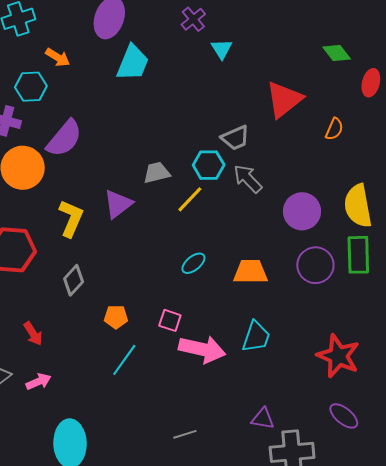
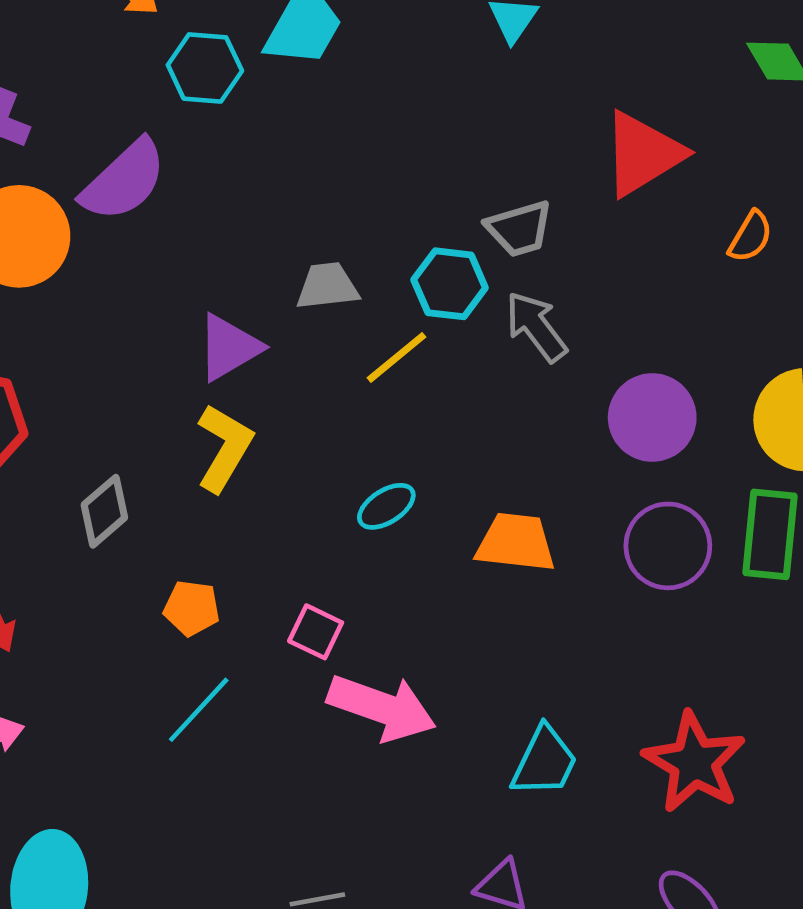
cyan hexagon: (31, 87) -> (205, 68), moved
yellow L-shape: (71, 218) -> (224, 448), moved
cyan trapezoid: (256, 337) -> (544, 761), moved

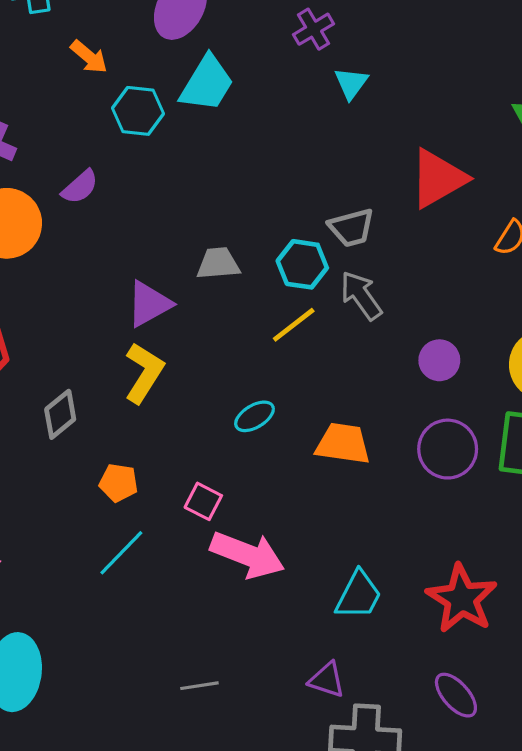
purple semicircle: (124, 180) -> (80, 187), size x0.6
yellow line: (397, 357) -> (294, 325), moved
purple circle: (652, 417) -> (439, 360), size x0.7

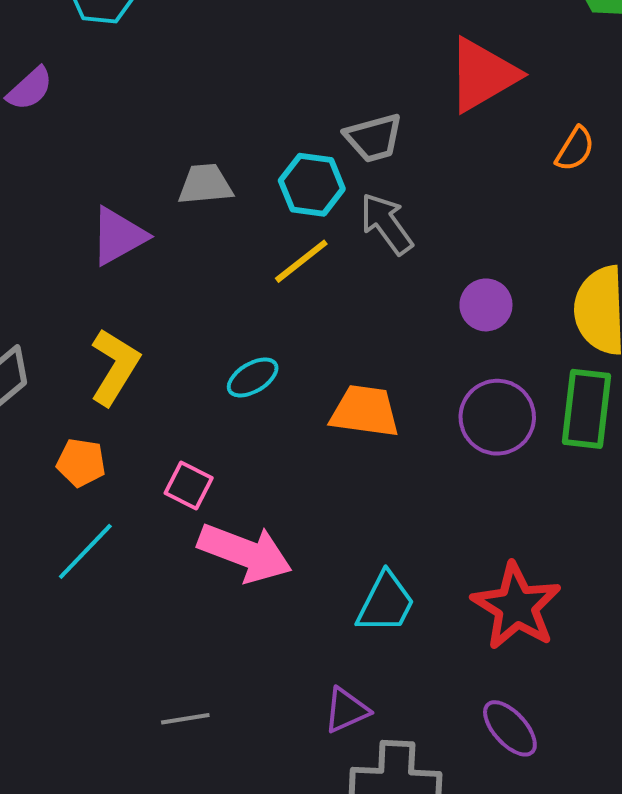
yellow L-shape: (144, 373) -> (115, 367), moved
purple triangle: (327, 680) -> (346, 710), turned -42

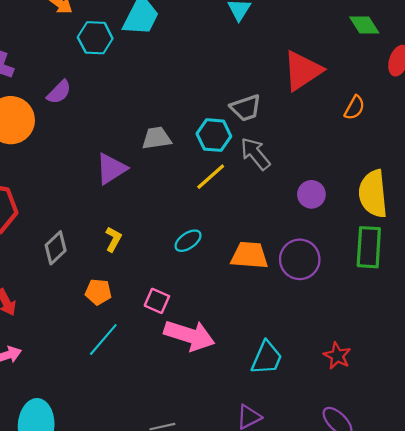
yellow L-shape: (115, 367) -> (113, 239), size x0.6
purple circle: (497, 417) -> (300, 259), moved
red star: (516, 606) -> (337, 356), size x0.6

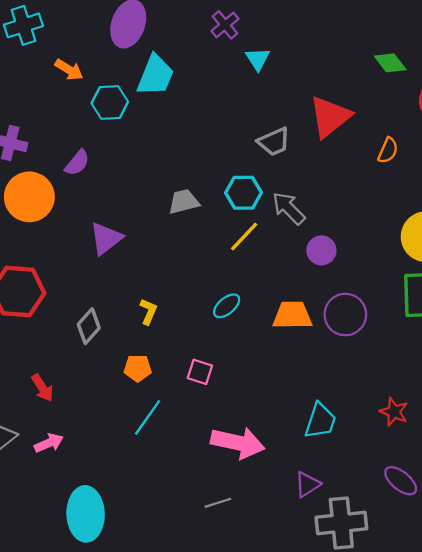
gray trapezoid: (246, 108) -> (274, 142), moved
purple triangle: (111, 169) -> (106, 238), moved
purple circle: (311, 194) -> (321, 250), moved
pink arrow: (189, 335) -> (238, 443), moved

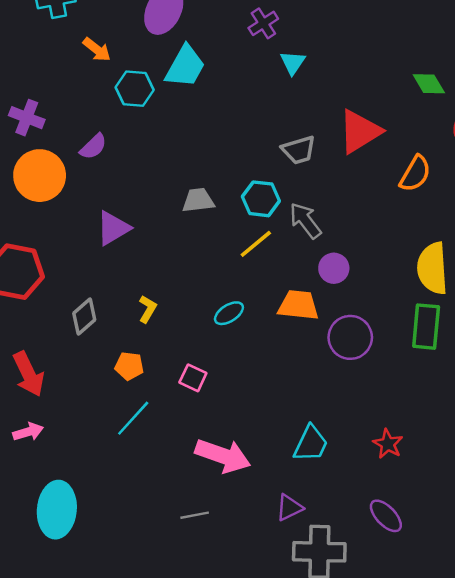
orange semicircle: (388, 150) -> (415, 174), size x1.4
orange trapezoid: (292, 315) -> (298, 305), moved
red arrow: (42, 388) -> (28, 374), size x1.5

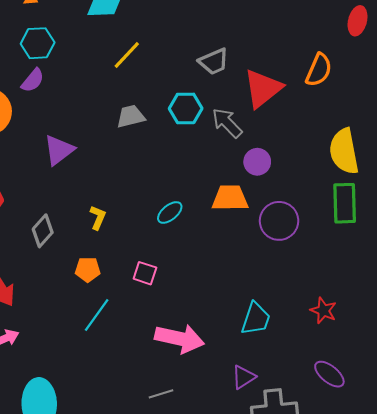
cyan hexagon: (135, 89) -> (38, 43), moved
red triangle: (360, 131) -> (263, 89), moved
yellow line: (256, 244) -> (127, 55), moved

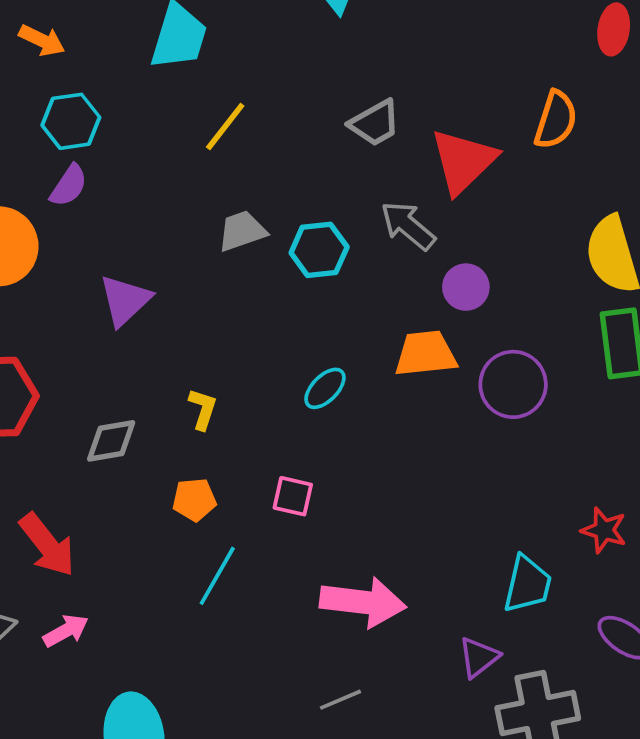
cyan hexagon: (186, 108) -> (319, 250), moved
gray diamond: (43, 231) -> (111, 441), turned 44
cyan trapezoid: (256, 319) -> (527, 584), moved

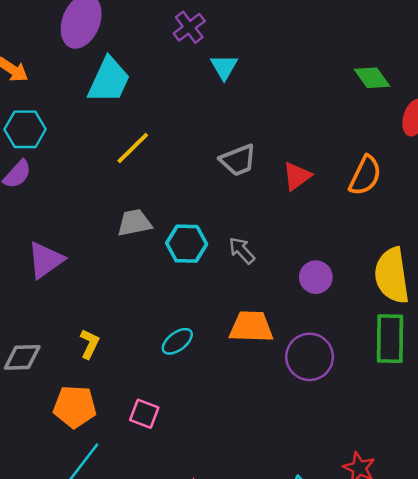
red triangle: (463, 161) -> (297, 176), moved, size x0.6
gray arrow: (408, 226) -> (242, 250), moved, size x0.7
purple circle: (466, 287) -> (316, 277), moved
orange pentagon: (194, 500) -> (75, 407), size x1.4

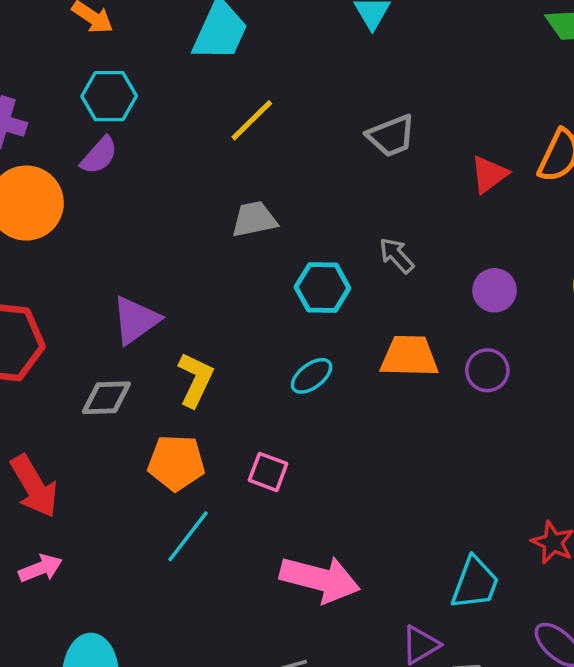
red triangle: (297, 176) -> (489, 174), moved
cyan hexagon: (187, 244) -> (322, 288), moved
purple triangle: (46, 260) -> (136, 320), moved
yellow L-shape: (90, 344) -> (196, 380), size x1.4
purple circle: (310, 357) -> (487, 370), moved, size x0.7

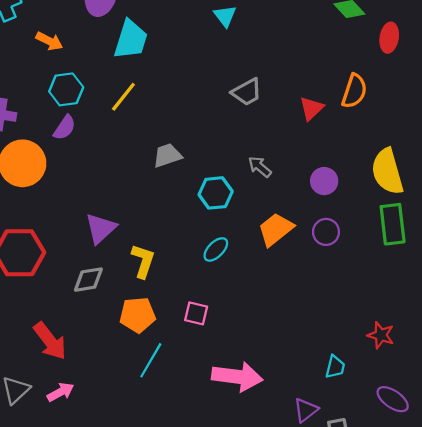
yellow line: (252, 120) -> (123, 97), moved
orange trapezoid: (409, 356) -> (276, 229), turned -33
cyan trapezoid: (475, 583) -> (335, 367), size x0.7

